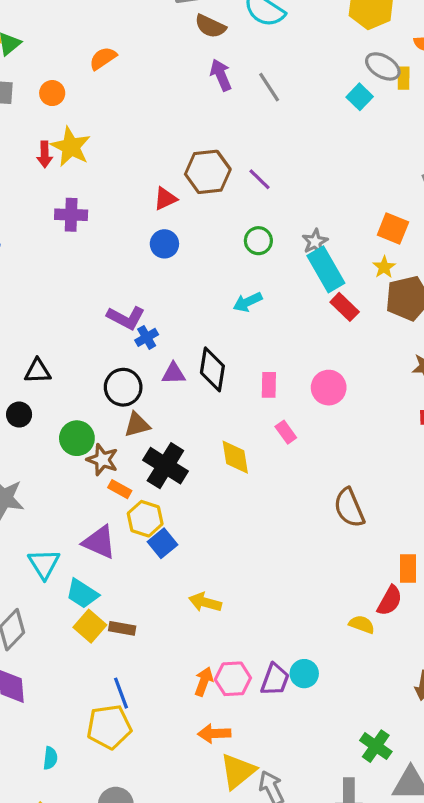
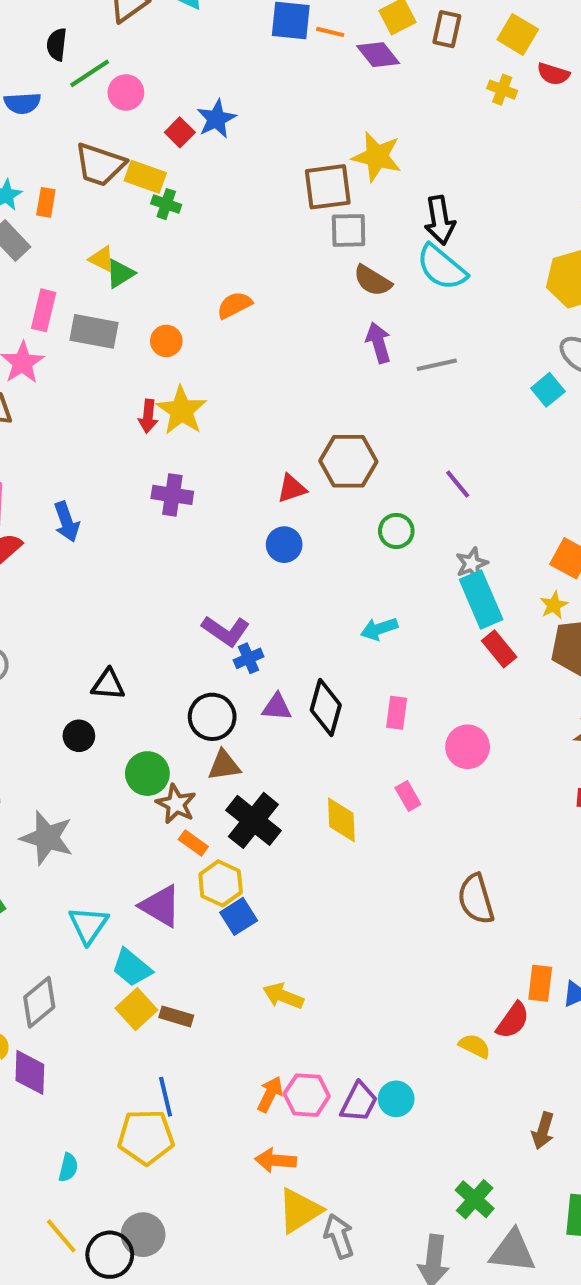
gray line: (269, 87) -> (437, 365), turned -76
purple line: (259, 179) -> (458, 484), moved
green circle: (258, 241) -> (396, 531), moved
pink rectangle: (269, 385) -> (397, 713), moved

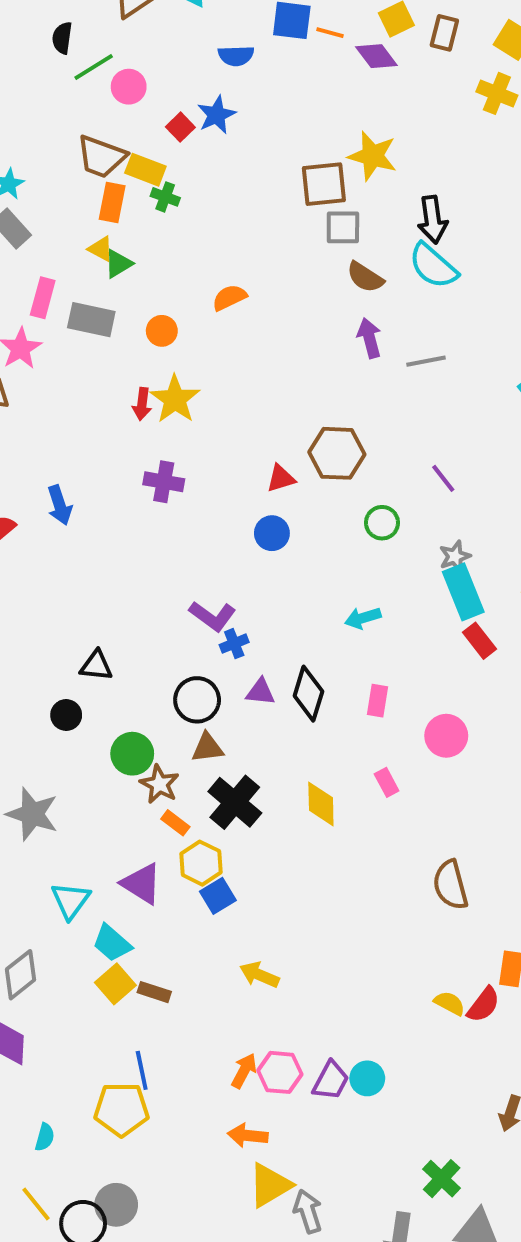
yellow cross: (502, 90) -> (497, 93), size x1.4
blue semicircle: (22, 103) -> (236, 56), moved
orange rectangle: (46, 202) -> (112, 202), moved, size x1.4
yellow semicircle: (475, 1046) -> (450, 1003), moved

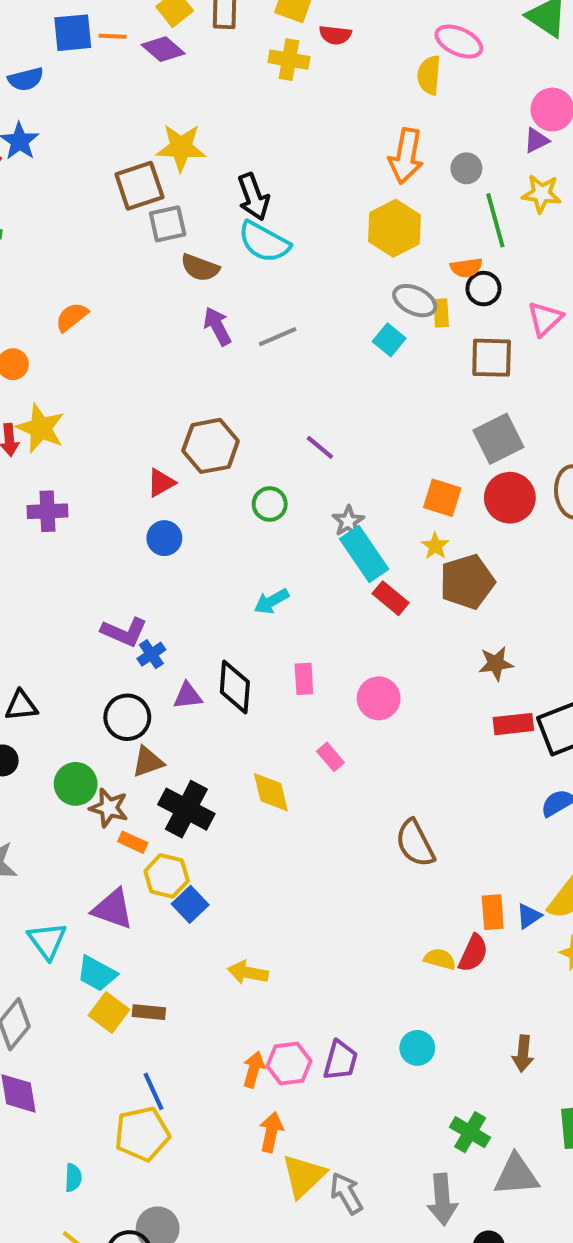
cyan circle: (367, 1078) -> (417, 1048), moved
orange arrow: (248, 1136) -> (271, 1132), turned 108

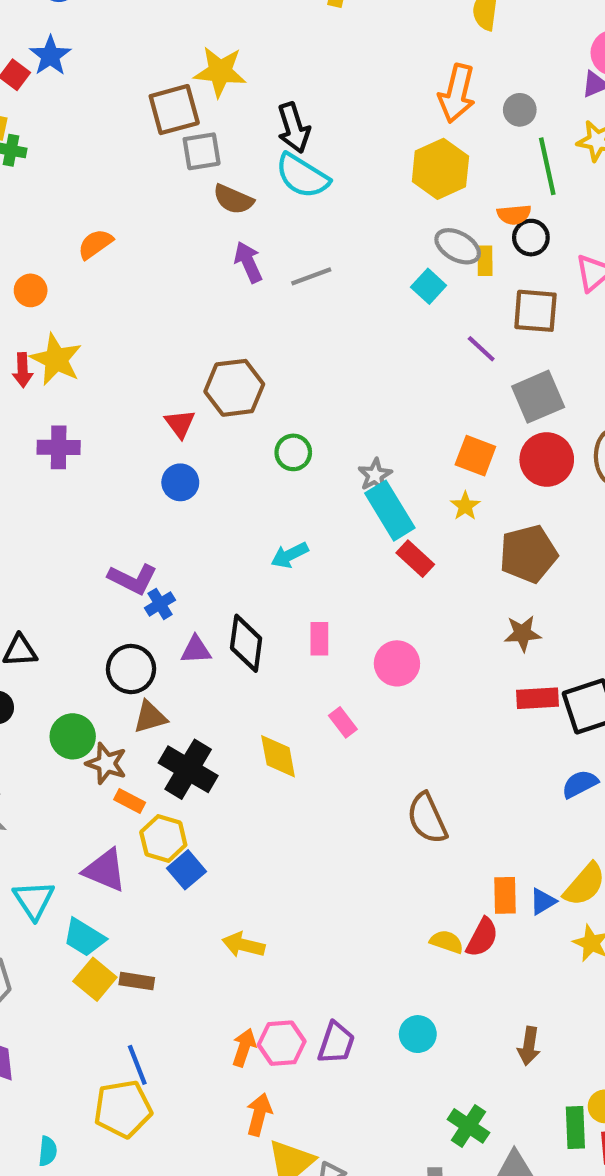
purple line: (320, 447) -> (481, 349), moved
red triangle: (161, 483) -> (180, 424), turned -40
brown pentagon: (467, 582) -> (528, 554), moved

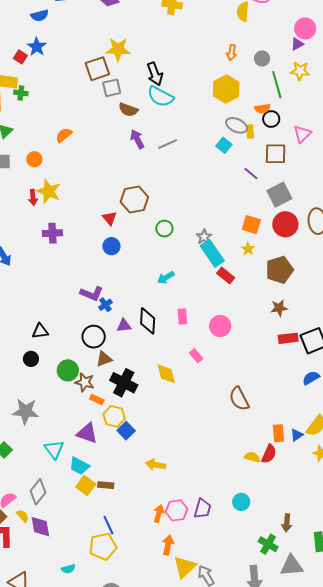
orange arrow: (457, 93) -> (232, 53), size x0.6
brown arrow: (529, 1046) -> (287, 523), moved
cyan semicircle: (48, 1151) -> (68, 569), turned 72

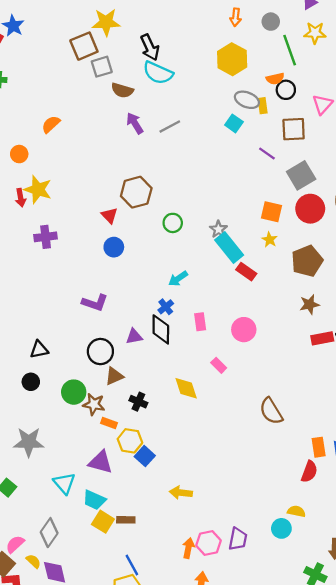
blue cross: (105, 305) -> (166, 307), moved
black cross: (124, 383) -> (138, 402), size x0.6
yellow semicircle: (252, 457) -> (296, 511), moved

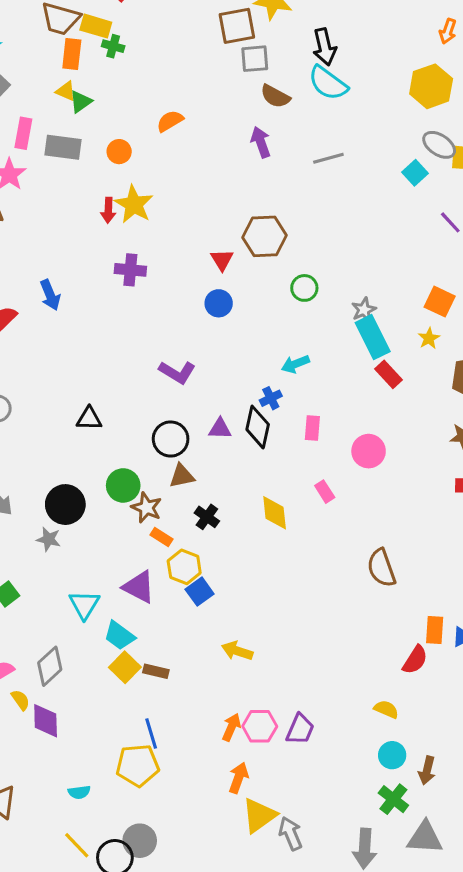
purple arrow: (135, 123) -> (261, 142), moved
black circle: (31, 382) -> (65, 505), moved, size x1.6
gray star: (29, 442) -> (49, 539), size x0.6
cyan circle: (281, 528) -> (392, 755), moved

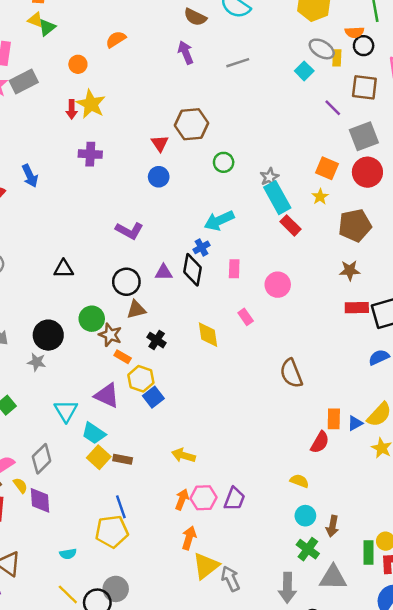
gray rectangle: (63, 147) -> (24, 81), moved, turned -32
cyan arrow: (295, 364) -> (219, 221), size x1.4
yellow arrow: (237, 651) -> (184, 455), moved

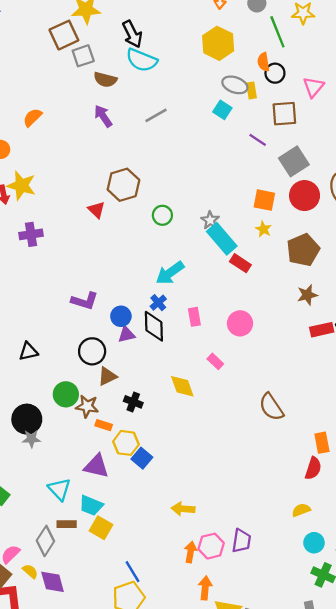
orange semicircle: (354, 32) -> (263, 62), turned 96
blue circle: (159, 177) -> (121, 316), moved
gray star: (37, 362) -> (31, 439), moved
brown rectangle: (123, 459) -> (67, 524), moved
yellow semicircle: (299, 481) -> (301, 510), turned -30

